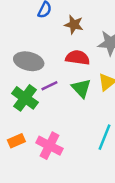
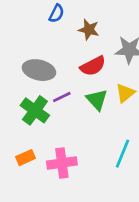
red semicircle: (78, 58) -> (93, 66), turned 145
pink cross: (49, 146) -> (62, 163), turned -35

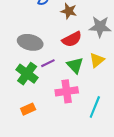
orange rectangle: (25, 158) -> (28, 109), moved
pink cross: (62, 163) -> (67, 91), moved

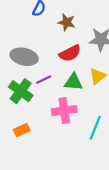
green triangle: (75, 65) -> (73, 82), turned -42

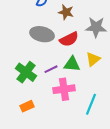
gray ellipse: (24, 57) -> (42, 34), moved
purple line: (44, 80) -> (51, 69), moved

